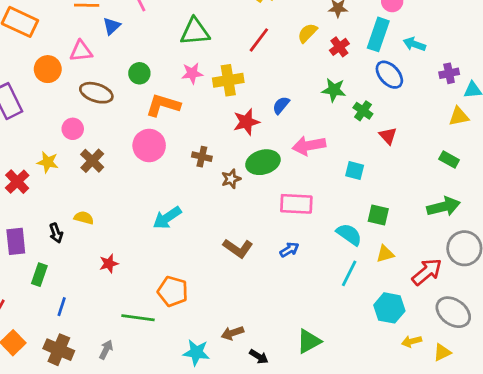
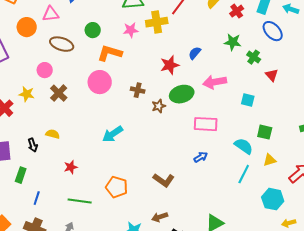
yellow cross: (228, 80) -> (157, 22), moved
brown L-shape: (238, 248) -> (164, 180), moved
green line: (138, 318) -> (80, 201), moved

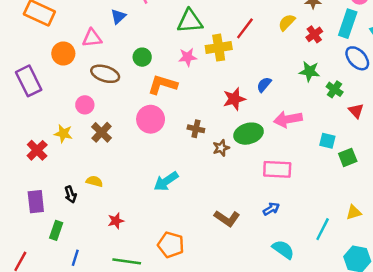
green square: (265, 132) -> (348, 157), moved, turned -35
cyan semicircle: (244, 146) -> (283, 249), moved
brown L-shape: (164, 180) -> (227, 218), moved

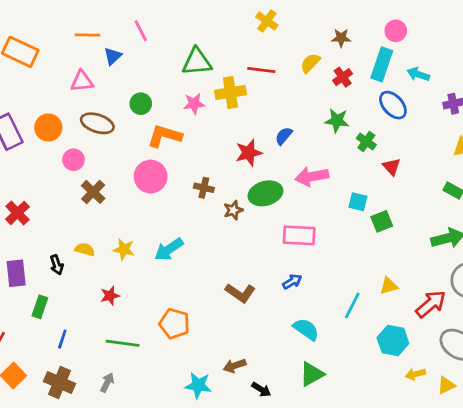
red line: (245, 28) -> (261, 70), turned 60
orange circle: (63, 53) -> (48, 127), moved
yellow star: (63, 134) -> (124, 249), moved

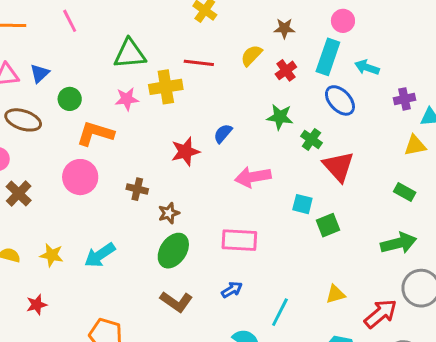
blue triangle: (113, 56) -> (40, 73), moved
red triangle: (392, 167) -> (338, 167), size x1.6
green ellipse: (265, 193) -> (173, 251), moved, turned -40
cyan line: (352, 305) -> (280, 312), moved

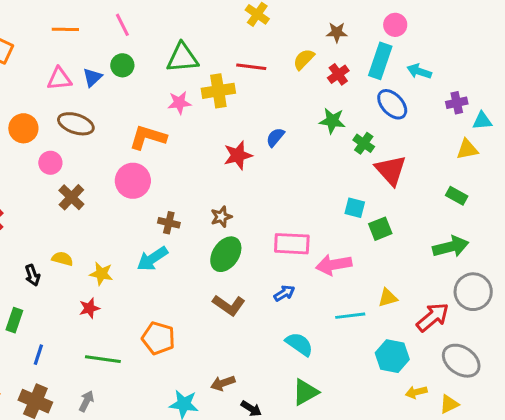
green circle: (70, 99) -> (122, 65), moved
pink arrow: (253, 177) -> (334, 265), moved
brown cross: (137, 189) -> (169, 223), moved
yellow star: (52, 255) -> (101, 274), moved
cyan line: (280, 312) -> (350, 316), moved, turned 56

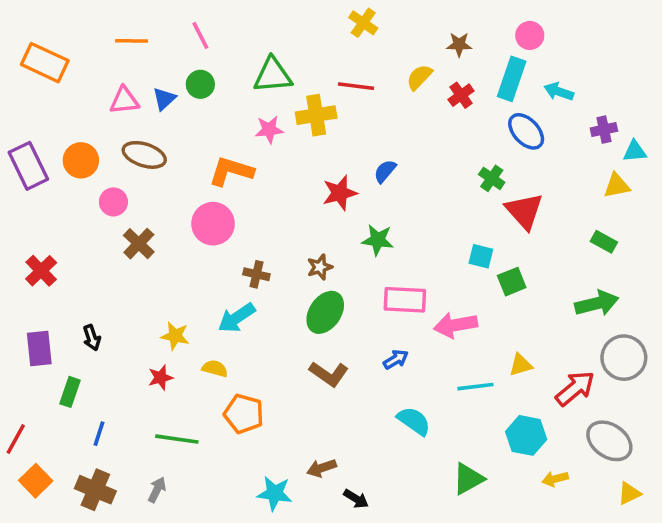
green star: (332, 121) -> (378, 240), moved
yellow semicircle: (62, 259) -> (215, 368), moved
green triangle: (305, 392) -> (468, 479), moved
yellow triangle: (449, 404) -> (629, 493), moved

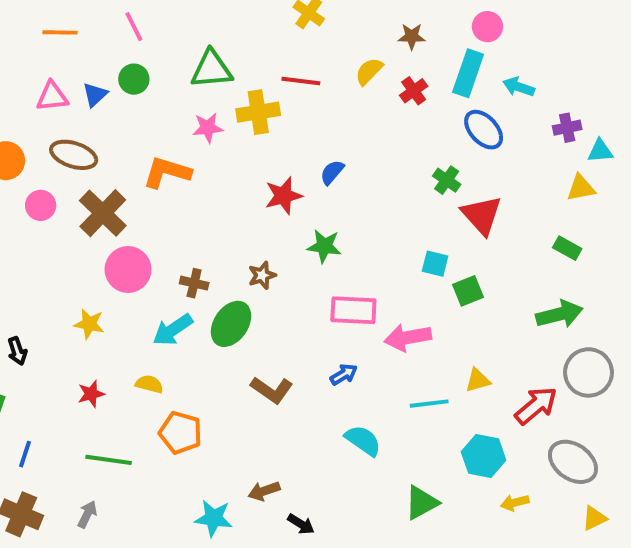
pink circle: (213, 224) -> (128, 269), moved
brown cross: (139, 244) -> (103, 213), moved, size x1.4
green ellipse: (325, 312) -> (231, 324), moved
yellow star: (175, 336) -> (89, 324), moved

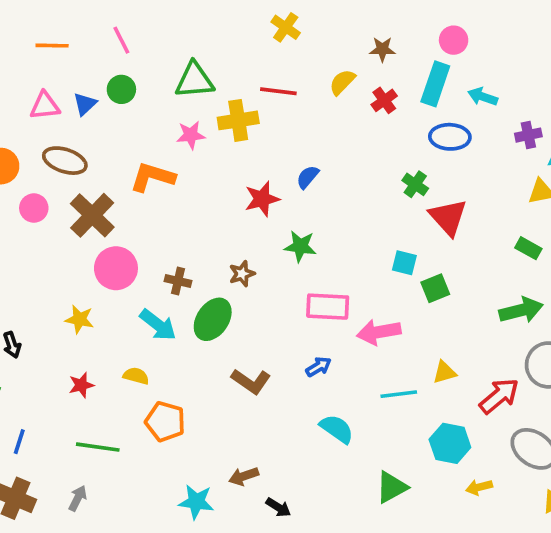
blue ellipse: (484, 130) -> (450, 137), turned -45
cyan arrow: (173, 330) -> (158, 325), turned -108

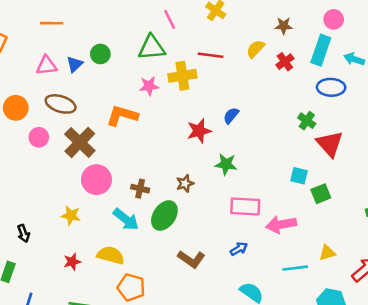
pink line: (121, 40) -> (170, 19), moved
yellow semicircle: (136, 376) -> (111, 255), size x1.5

